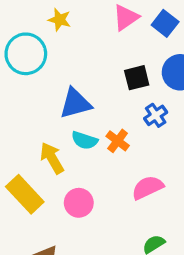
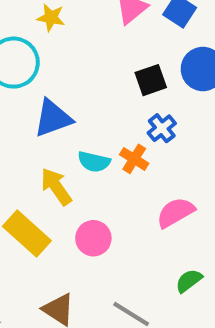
blue triangle: (75, 103) -> (53, 118), moved
blue cross: (156, 115) -> (162, 128), moved

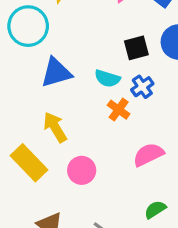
cyan semicircle: (94, 162) -> (107, 78), moved

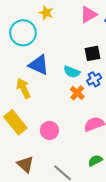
blue triangle: (56, 73) -> (39, 65), turned 35
yellow arrow: (55, 127) -> (24, 88), moved

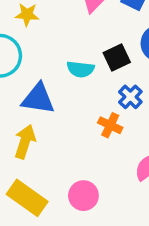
cyan semicircle: (72, 72) -> (81, 69), moved
yellow arrow: (24, 88) -> (25, 142), turned 60

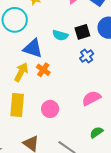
orange cross: (110, 125) -> (43, 70), moved
yellow rectangle: (27, 198) -> (17, 105), turned 50

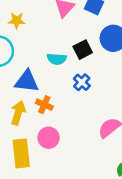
blue cross: (87, 56) -> (82, 82), moved
pink circle: (50, 109) -> (49, 138), moved

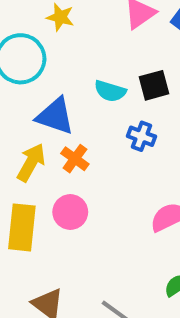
blue cross: (82, 82) -> (142, 136), turned -35

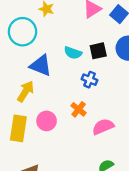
orange cross: (75, 159) -> (79, 109), moved

